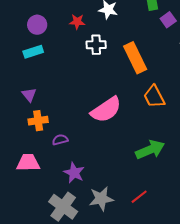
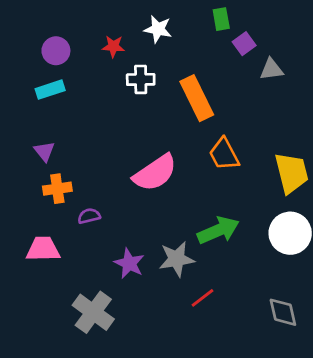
purple star: (74, 173) -> (129, 263), moved
gray star: (101, 199) -> (177, 259), moved

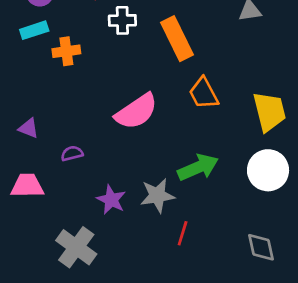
purple triangle: (44, 151) -> (29, 128), moved, turned -30
orange cross: (57, 189) -> (66, 51), moved
red line: (202, 298) -> (183, 233), turned -35

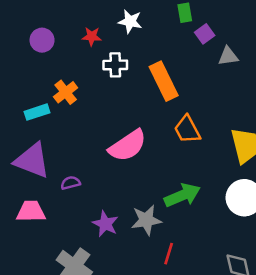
cyan rectangle: (34, 30) -> (37, 112), moved
orange cross: (66, 51) -> (66, 92), turned -30
purple triangle: (29, 128) -> (32, 160), size x2.0

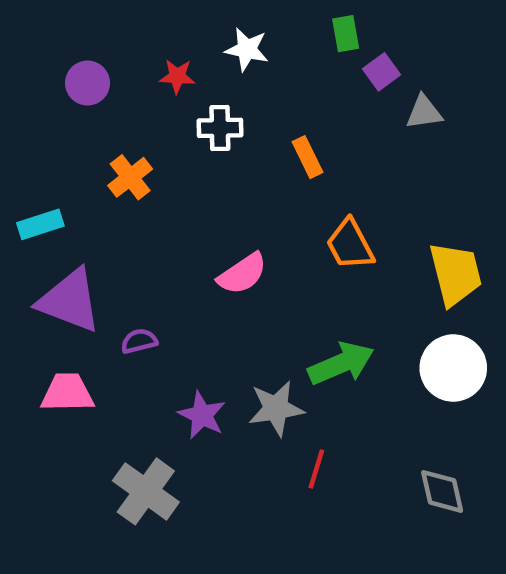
orange rectangle: (164, 81) -> (307, 157), size x0.6
cyan rectangle: (37, 112) -> (40, 224), moved
pink semicircle: (128, 146) -> (242, 274), size x0.7

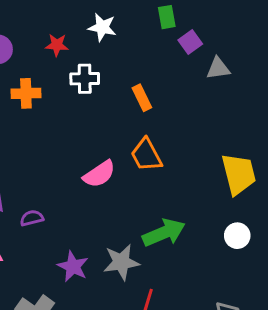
orange cross: (130, 177) -> (26, 93), moved, turned 36
orange trapezoid: (350, 245) -> (146, 155), moved
white circle: (453, 368) -> (237, 236), size x0.6

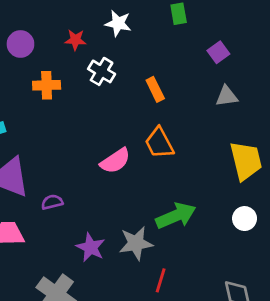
purple square: (190, 42) -> (218, 52), moved
gray triangle: (218, 68) -> (227, 96), moved
white cross: (85, 79) -> (102, 71), turned 32

